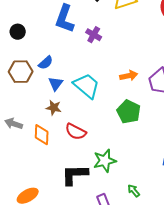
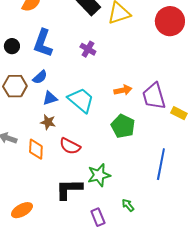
blue L-shape: (65, 19) -> (43, 43), moved
blue triangle: (56, 84) -> (50, 98), turned 35

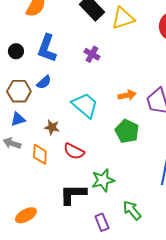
blue triangle: (50, 98) -> (18, 119), moved
green arrow: (128, 205) -> (132, 210), size x1.5

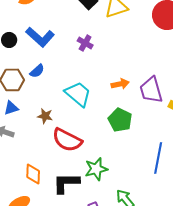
blue L-shape: (47, 48) -> (40, 37), turned -68
red semicircle: (74, 151) -> (67, 140), size x1.4
orange diamond: (40, 154) -> (33, 174), moved

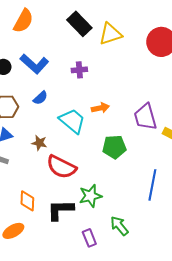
purple cross: (85, 43) -> (79, 70), turned -35
blue semicircle: (37, 71) -> (40, 98), moved
orange arrow: (120, 84) -> (100, 108), moved
green pentagon: (120, 120) -> (114, 147), turned -30

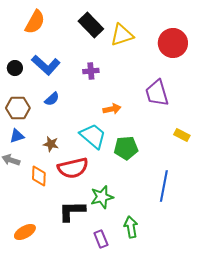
purple trapezoid: (145, 117) -> (157, 93), moved
cyan trapezoid: (72, 121) -> (93, 136), moved
red semicircle: (61, 167) -> (73, 168), turned -40
orange diamond: (27, 201) -> (39, 176), moved
green arrow: (119, 226) -> (131, 227), turned 30

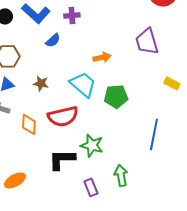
purple cross: (91, 71) -> (72, 15), moved
blue semicircle: (52, 99) -> (53, 40), moved
brown star: (51, 144) -> (41, 83), moved
green star: (102, 197) -> (92, 145), turned 30

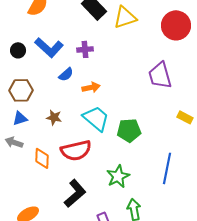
orange arrow: (102, 57) -> (91, 87), moved
green star: (92, 145) -> (118, 176), moved, turned 30
black L-shape: (62, 159) -> (75, 193), turned 140

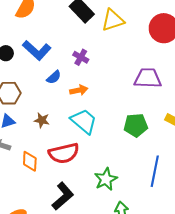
purple cross: (85, 49) -> (81, 57), moved, turned 35
purple trapezoid: (160, 75) -> (148, 78), turned 108
green pentagon: (129, 130) -> (136, 125), moved

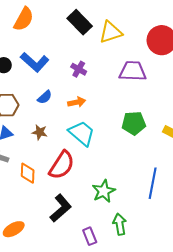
blue semicircle: (54, 77) -> (45, 97), moved
purple trapezoid: (148, 78) -> (133, 71), moved
green pentagon: (136, 125) -> (134, 123), moved
red semicircle: (64, 153) -> (62, 165), turned -44

